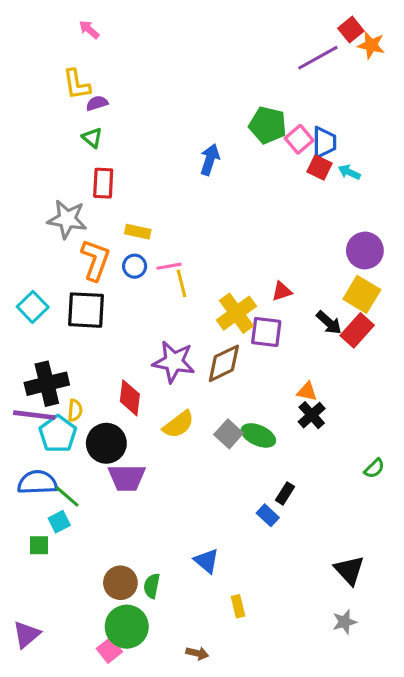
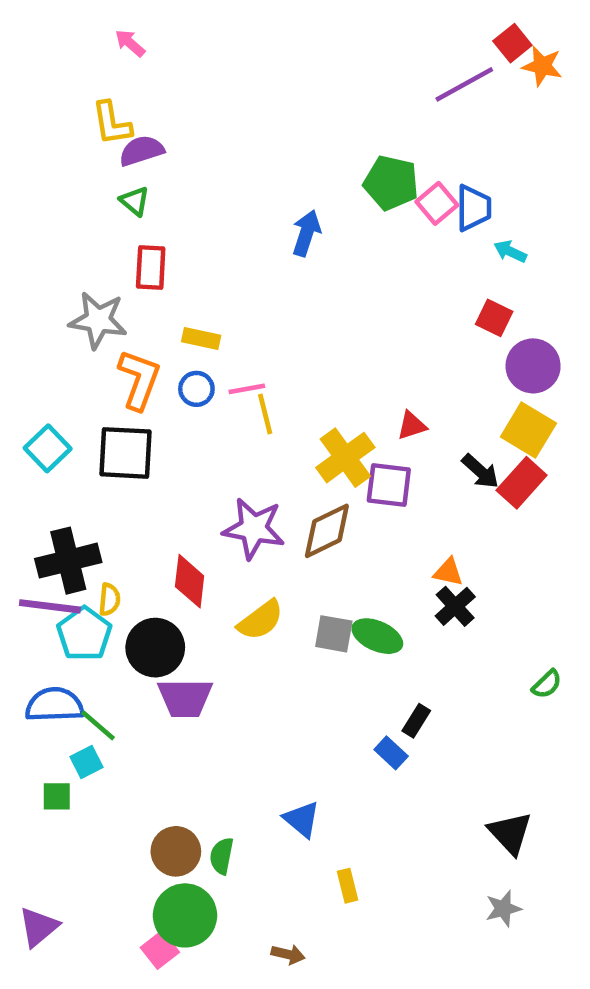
purple semicircle: (97, 103) -> (142, 151), size x1.4
red square: (319, 167) -> (494, 318), moved
gray square: (229, 434) -> (334, 634), turned -32

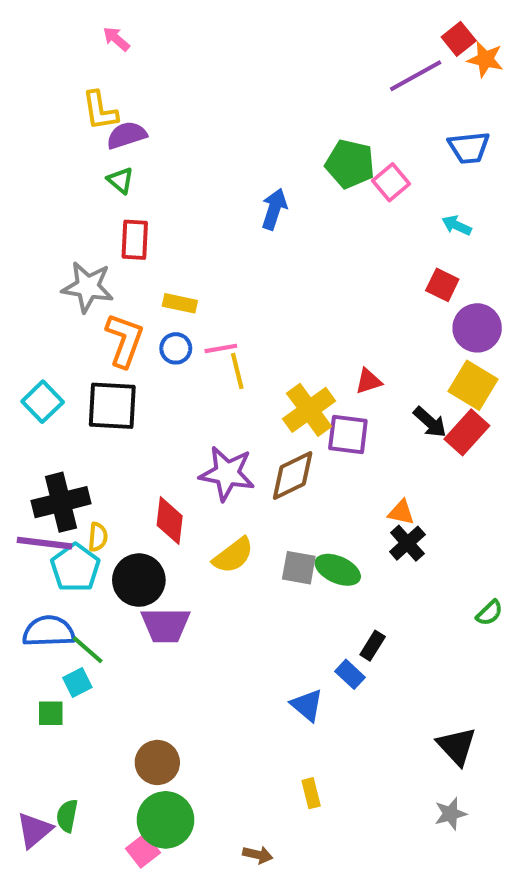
blue trapezoid: (473, 208) -> (469, 148), moved, turned 84
blue triangle: (302, 819) -> (307, 705), moved
green semicircle: (222, 856) -> (67, 816), moved

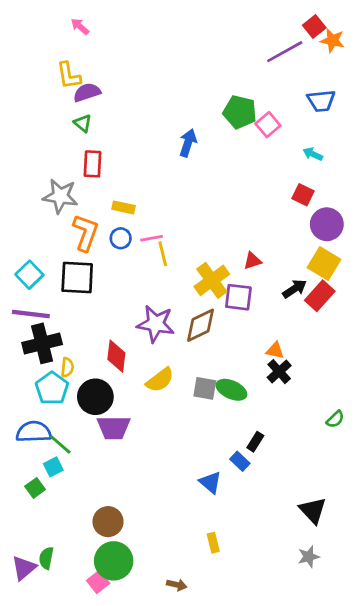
black arrow: (430, 422) -> (295, 289), turned -75
purple line: (45, 543) -> (31, 314), moved
green square: (51, 713) -> (35, 488), turned -36

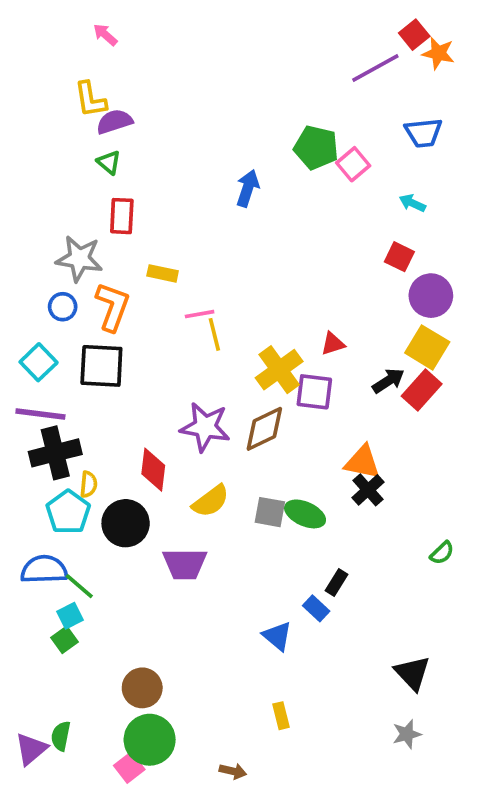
blue circle: (121, 238) -> (63, 307), moved
orange triangle: (275, 350) -> (362, 462), size x1.5
purple trapezoid: (114, 428) -> (185, 564), moved
green square: (35, 488) -> (64, 640), moved

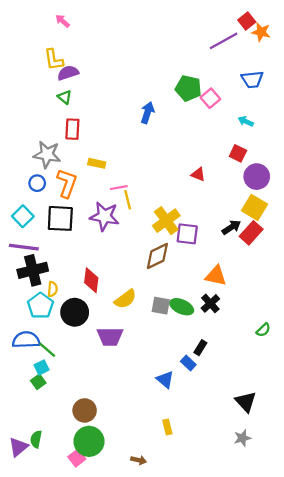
red triangle: (333, 344) -> (198, 174), moved, turned 40
purple star: (205, 427) -> (104, 216), moved
black cross: (368, 490) -> (210, 303), moved

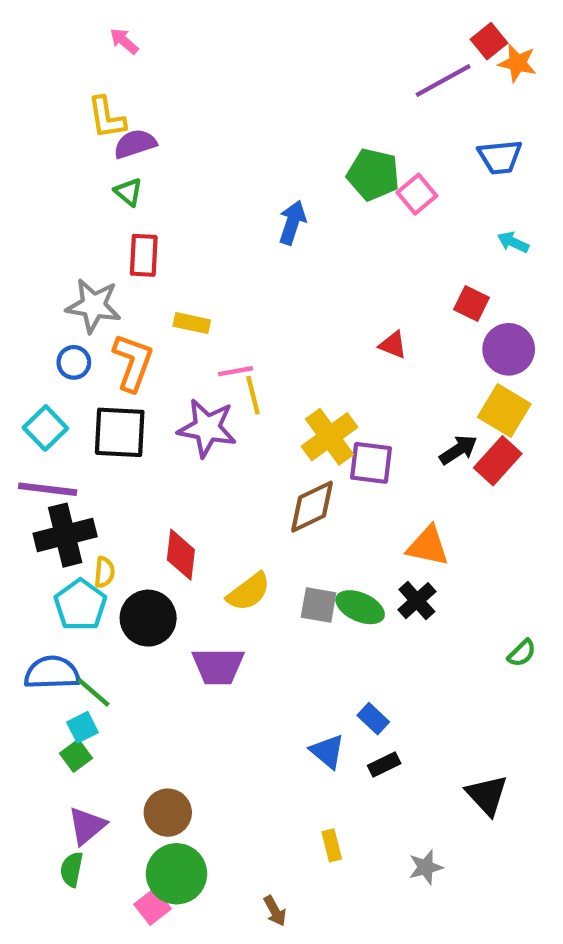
cyan arrow: (246, 121) -> (513, 242), moved
black rectangle: (200, 348) -> (384, 765), moved, turned 32
gray star: (242, 438) -> (426, 867), moved
purple triangle: (18, 447) -> (87, 826), moved
brown arrow: (139, 460) -> (275, 911), turned 48

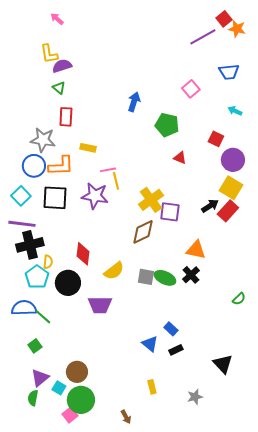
green pentagon: (373, 174) -> (167, 125), moved
blue circle: (74, 362) -> (34, 166), size x1.5
orange L-shape: (133, 362) -> (61, 166), turned 68
cyan square: (83, 727) -> (59, 388), moved, turned -32

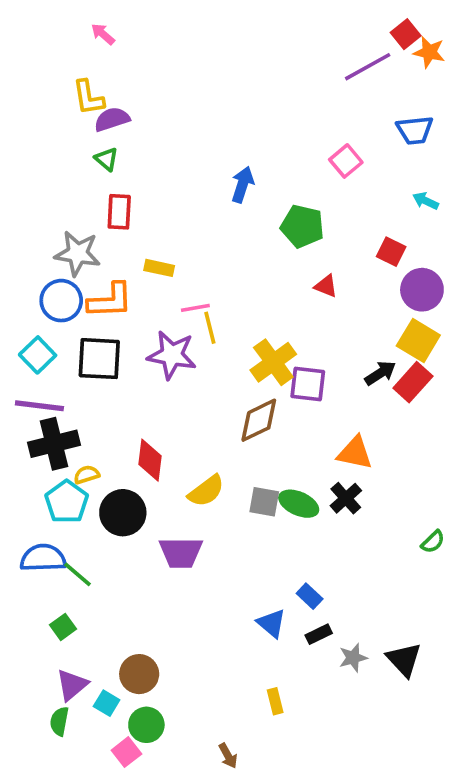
yellow semicircle: (48, 262) -> (87, 475), turned -112
gray star: (195, 397) -> (353, 658), moved
green circle: (81, 400) -> (146, 725), size x0.7

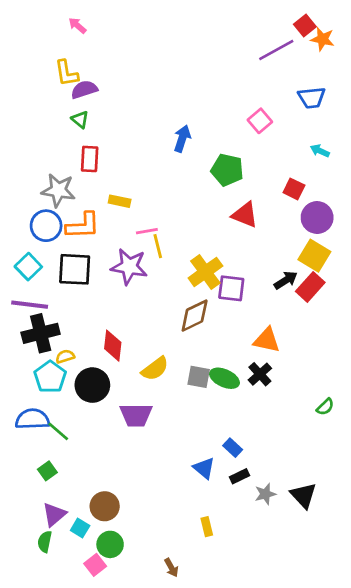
red triangle: (326, 286) -> (245, 215), size x1.5

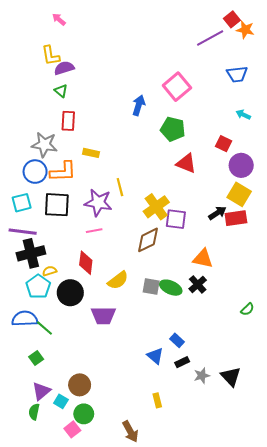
pink square: (260, 121) -> (177, 87), moved, size x1.5
pink line: (147, 231) -> (94, 231), moved
cyan square: (28, 267) -> (22, 203), turned 30
red rectangle: (310, 287) -> (236, 218), turned 40
brown arrow: (171, 568) -> (130, 431), size x1.5

